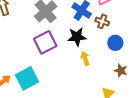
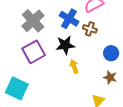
blue circle: (115, 43) -> (111, 53), moved
cyan square: (27, 78) -> (17, 88), turned -35

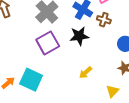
yellow arrow: (74, 66) -> (86, 73), moved, turned -112

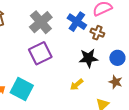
black star: (79, 36) -> (88, 58), moved

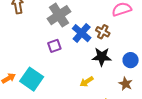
blue cross: (77, 22) -> (82, 33), moved
brown cross: (97, 33) -> (103, 32), moved
purple square: (40, 53) -> (54, 46), size x0.6

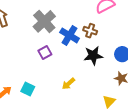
cyan square: (32, 79) -> (28, 89), size x0.6
yellow arrow: (87, 82) -> (68, 84), moved

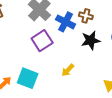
purple square: (45, 53) -> (42, 41), size x1.5
cyan square: (28, 89) -> (28, 78), size x1.5

